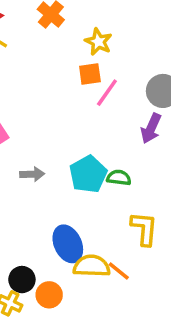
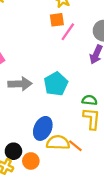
gray arrow: (32, 174) -> (20, 84), size x1.5
green semicircle: (119, 178) -> (89, 100), moved
blue ellipse: (68, 244) -> (43, 128), turned 50

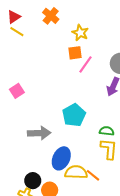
gray arrow: (20, 84) -> (39, 133), moved

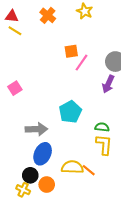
red triangle: (14, 17) -> (12, 16), turned 40
yellow star: (80, 33) -> (85, 11), moved
blue ellipse: (61, 158) -> (43, 154), moved

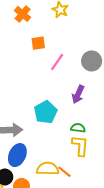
orange square: (71, 51) -> (38, 43), moved
purple arrow: (108, 84) -> (78, 94), moved

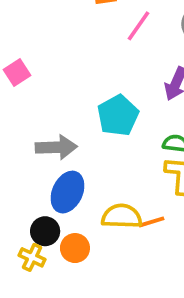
orange line: (64, 172) -> (152, 222), turned -56

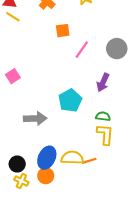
blue ellipse: (68, 192) -> (47, 158), moved
black circle: (45, 231) -> (17, 164), moved

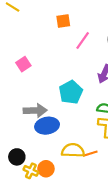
pink square: (13, 76) -> (23, 64), moved
blue ellipse: (47, 158) -> (47, 126), moved, turned 55
yellow cross: (21, 181) -> (31, 171), moved

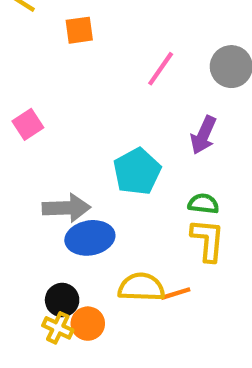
orange square: (63, 21) -> (79, 30), moved
pink square: (23, 64) -> (28, 124), moved
black circle: (17, 157) -> (62, 300), moved

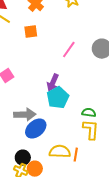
purple arrow: (203, 135) -> (53, 83), moved
blue ellipse: (90, 238) -> (36, 129), turned -30
orange line: (176, 294) -> (76, 155), turned -64

